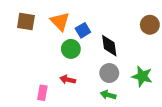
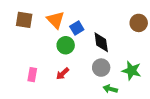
red arrow: (68, 80) -> (63, 74), turned -56
pink rectangle: (42, 93) -> (32, 75), moved
green arrow: (108, 95) -> (110, 89), moved

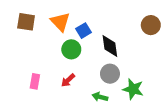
green star: (132, 71) -> (133, 89), moved
green arrow: (110, 89) -> (100, 97), moved

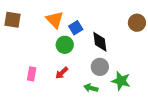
brown square: (26, 22) -> (13, 20), moved

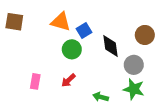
orange triangle: (55, 20) -> (61, 22), turned -30
brown circle: (137, 23) -> (145, 35), moved
gray circle: (100, 67) -> (134, 65), moved

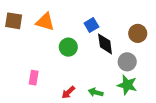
orange triangle: (61, 22) -> (45, 22), moved
blue square: (84, 31) -> (91, 25), moved
red arrow: (68, 80) -> (68, 92), moved

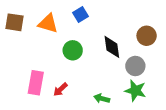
blue square: (91, 25) -> (81, 14), moved
pink rectangle: (34, 78) -> (36, 83), size x1.5
red arrow: (68, 92) -> (60, 89), moved

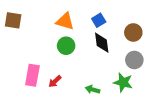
blue square: (81, 14) -> (99, 20), moved
orange triangle: (48, 23) -> (65, 21), moved
gray circle: (135, 66) -> (134, 60), moved

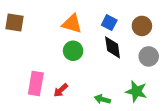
blue square: (99, 20) -> (109, 23), turned -32
brown circle: (133, 32) -> (142, 26), moved
gray circle: (134, 60) -> (149, 56), moved

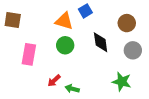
blue square: (109, 23) -> (85, 11), moved, turned 32
pink rectangle: (36, 83) -> (29, 54), moved
green arrow: (102, 99) -> (72, 89), moved

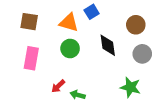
brown square: (13, 20) -> (29, 22), moved

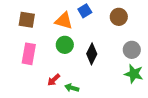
brown circle: (136, 25) -> (119, 17), moved
black diamond: (108, 45) -> (92, 54), moved, turned 35
green star: (130, 87) -> (134, 74), moved

